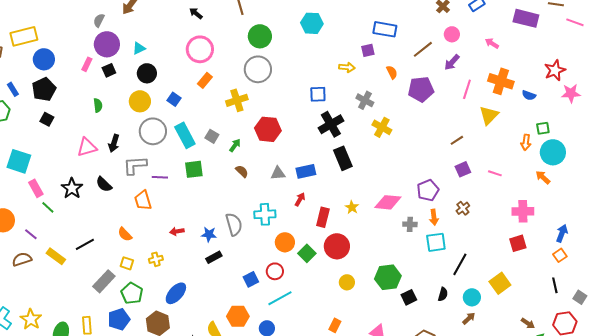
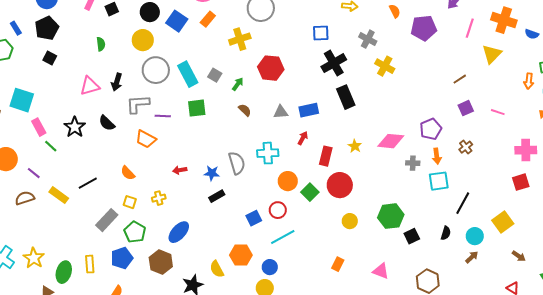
blue square: (174, 99) -> (177, 21), moved, size x1.5
orange trapezoid: (143, 200) -> (146, 139), turned -45
brown arrow: (528, 323) -> (519, 256), moved

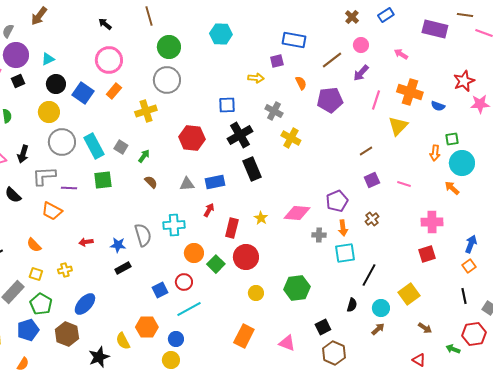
red hexagon: (271, 68) -> (192, 138), moved
black square: (412, 236) -> (323, 327), moved
orange rectangle: (338, 264) -> (244, 336), size x1.6

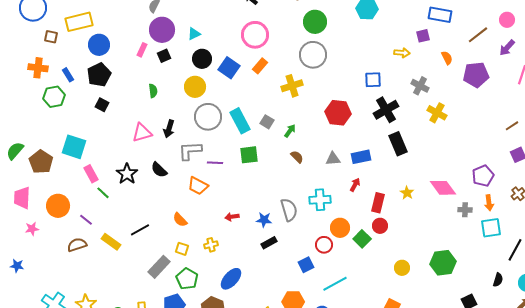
pink diamond: (297, 213) -> (443, 188), turned 48
red circle: (246, 257) -> (380, 226), moved, size x0.6
red circle: (184, 282) -> (324, 245), moved

